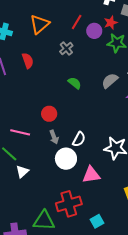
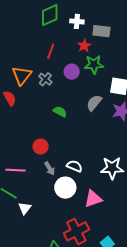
orange triangle: (40, 24) -> (22, 75), moved
purple circle: (94, 31) -> (72, 72), moved
white semicircle: (79, 139) -> (74, 166), turned -84

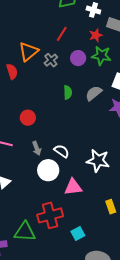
green semicircle: (60, 112) -> (68, 92), moved, turned 48
red circle: (41, 147) -> (28, 118), moved

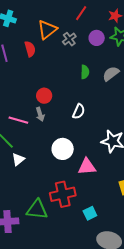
gray arrow: (37, 148) -> (40, 114), moved
white semicircle: (62, 151) -> (79, 111), moved, turned 77

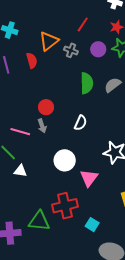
gray cross: (69, 39) -> (71, 50), turned -32
green semicircle: (85, 72) -> (87, 83), size x1.5
white triangle: (18, 159) -> (20, 171), turned 48
pink triangle: (87, 167) -> (89, 178), turned -48
cyan square: (90, 213) -> (92, 225), turned -32

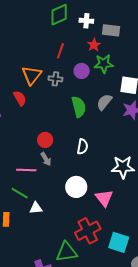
cyan square: (92, 225) -> (119, 242), size x1.5

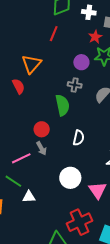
red line: (60, 51) -> (54, 34), moved
gray cross: (55, 79) -> (75, 85), moved
green semicircle: (79, 107) -> (62, 105), moved
pink line: (26, 170) -> (21, 158), turned -30

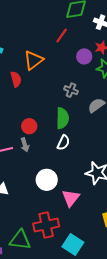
purple circle: (81, 62) -> (84, 56), moved
green semicircle: (62, 105) -> (62, 118), moved

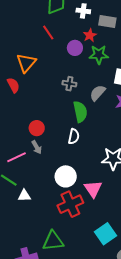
red line: (62, 36) -> (48, 32), turned -56
green semicircle: (62, 118) -> (80, 112), moved
red cross: (46, 225) -> (70, 204), moved
cyan square: (73, 245) -> (106, 234), turned 35

